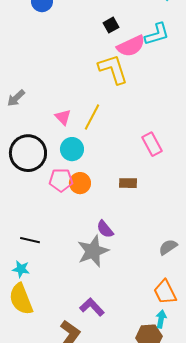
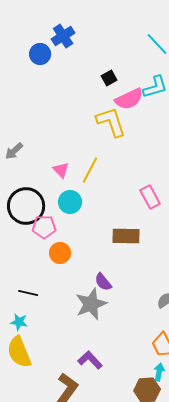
pink pentagon: (61, 180) -> (44, 227), moved
orange circle: (80, 183) -> (60, 253), moved
brown rectangle: (128, 183) -> (126, 236), size x1.5

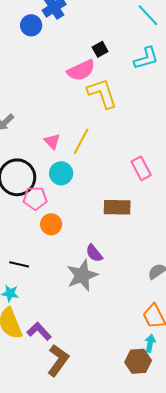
pink semicircle: (129, 99) -> (81, 70), moved
purple L-shape: (90, 360) -> (39, 331), moved

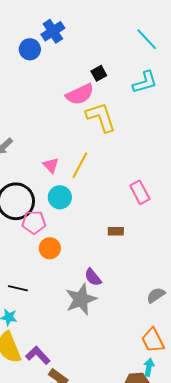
brown rectangle: (117, 207) -> (116, 231), size x0.6

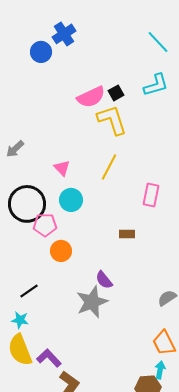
black square: (99, 73) -> (116, 93), moved
yellow line: (80, 165) -> (109, 167), moved
pink rectangle: (140, 192) -> (151, 195), turned 40
black line: (18, 288) -> (29, 291), turned -48

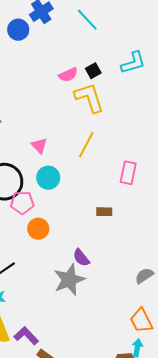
cyan line: (158, 42) -> (87, 20), moved
pink semicircle: (91, 97) -> (68, 75), size x0.7

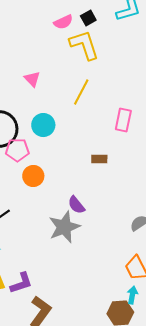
pink triangle: (39, 146) -> (32, 79), moved
purple L-shape: (26, 336) -> (21, 283), turned 115

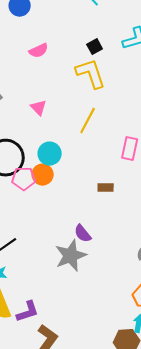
pink semicircle: (63, 22) -> (39, 51), moved
orange circle: (33, 176) -> (43, 175), moved

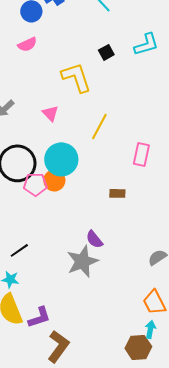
pink semicircle: (39, 51) -> (27, 44), moved
yellow L-shape: (91, 74) -> (76, 77), moved
cyan circle: (50, 154) -> (61, 159), size x1.4

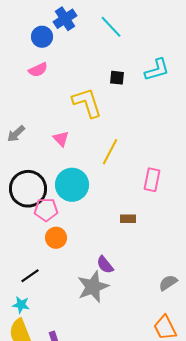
black square: (106, 52) -> (117, 78), turned 35
orange circle: (54, 180) -> (56, 238), moved

